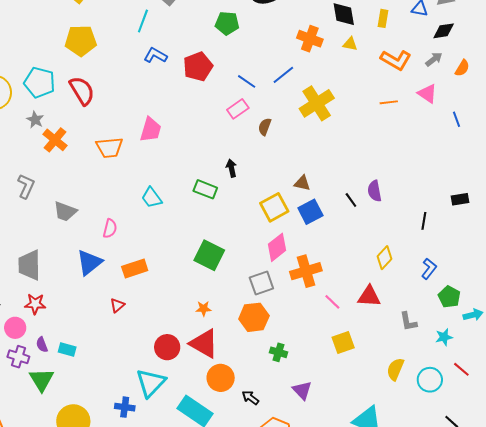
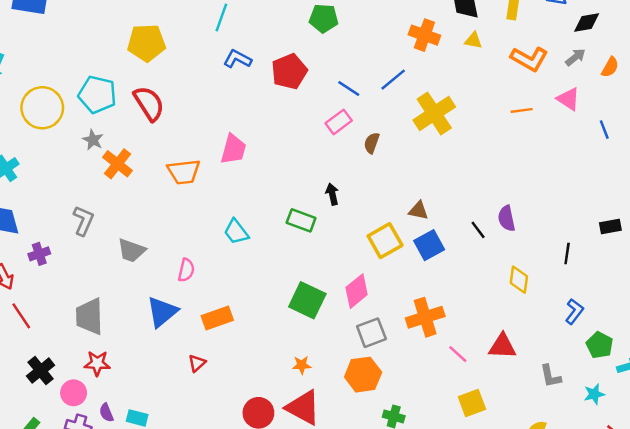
pink diamond: (277, 247) -> (357, 291), moved
yellow diamond: (384, 258) -> (519, 280), moved, turned -35

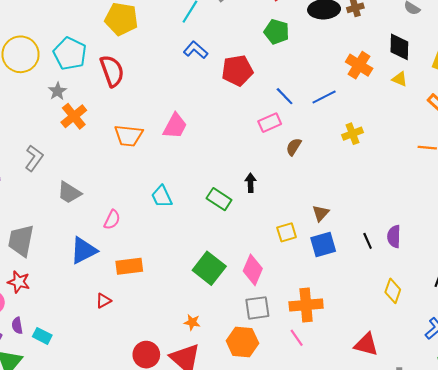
yellow cross: (434, 113) -> (352, 134), size x0.6
brown triangle: (418, 211) -> (321, 213), turned 48
yellow square: (385, 241) -> (287, 232), size x0.7
pink diamond: (357, 291) -> (253, 270), turned -40
pink line: (458, 354) -> (297, 338), moved

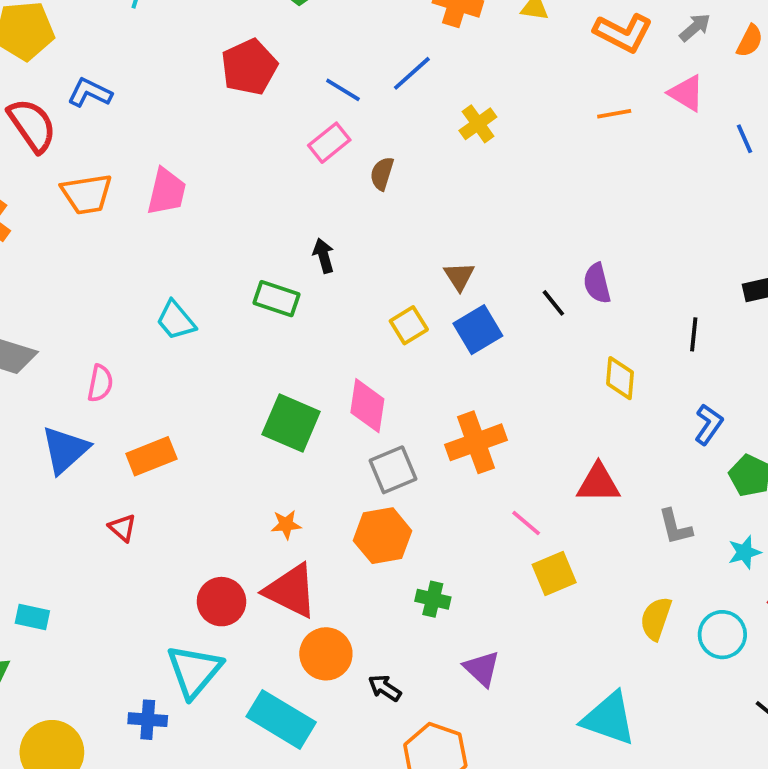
blue L-shape: (196, 50) -> (90, 93), moved
orange trapezoid: (129, 136) -> (87, 194), moved
red triangle: (103, 301) -> (123, 528), turned -35
pink line: (297, 338) -> (526, 523), moved

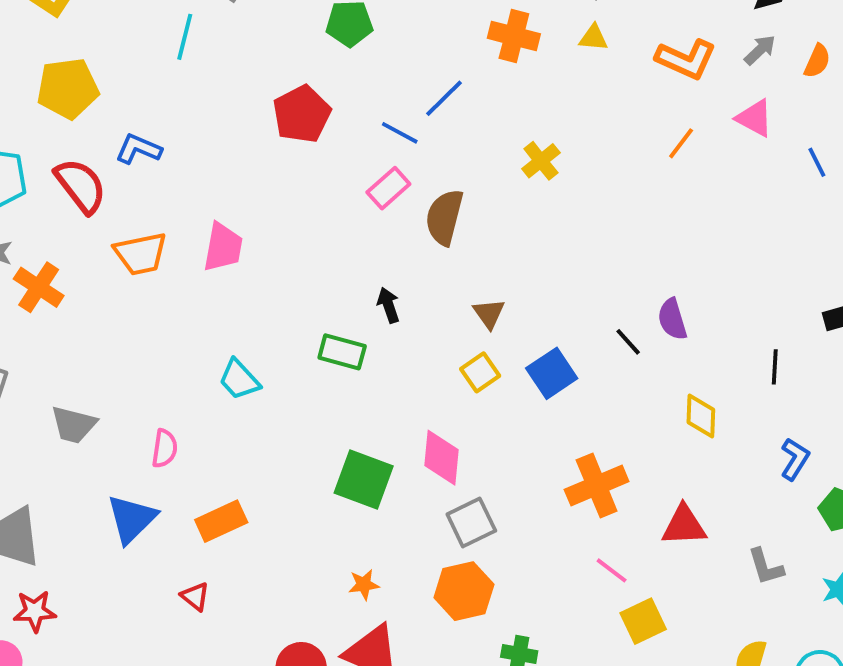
blue line: (412, 73) -> (444, 98), moved
orange line: (614, 114) -> (681, 143), turned -40
brown semicircle: (382, 174) -> (444, 217), size x1.6
brown triangle: (459, 276) -> (489, 314), moved
orange cross: (476, 442) -> (597, 485), moved

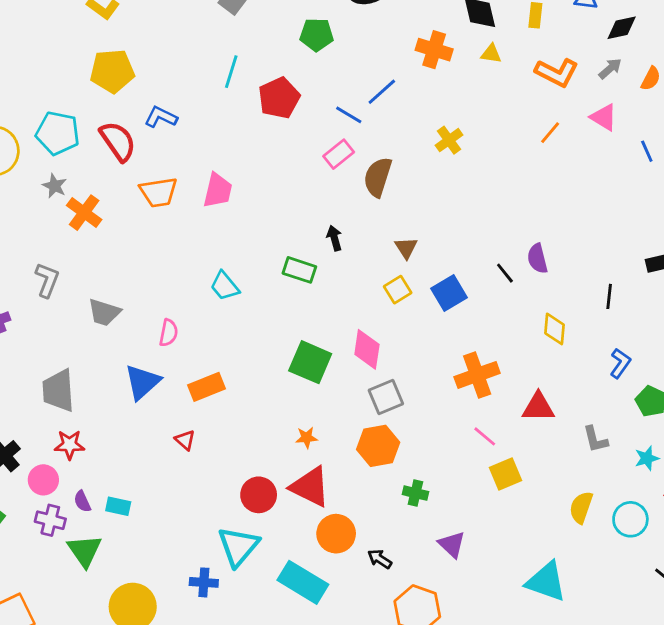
cyan line: (185, 37) -> (231, 72), moved

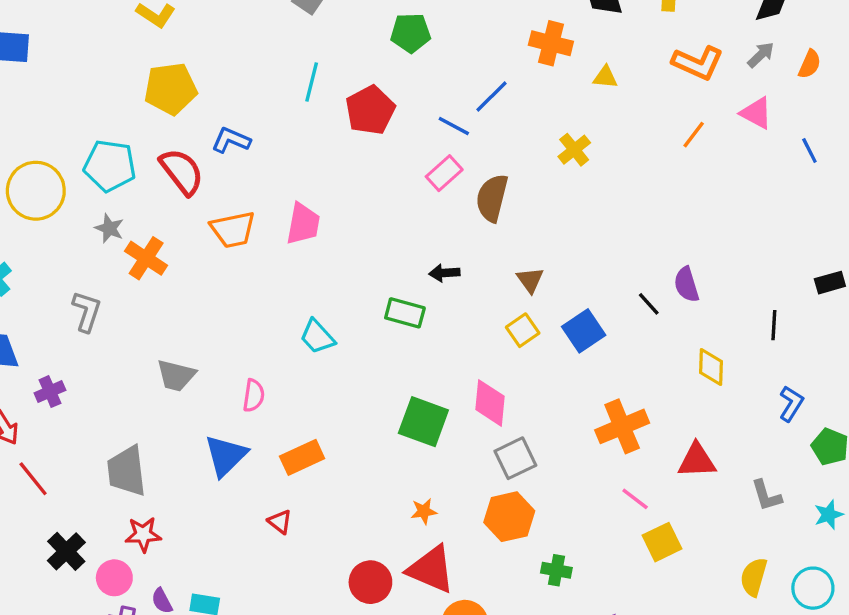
yellow triangle: (491, 54) -> (605, 77), moved
black arrow: (334, 238) -> (444, 273), turned -75
gray L-shape: (47, 280) -> (87, 311), moved

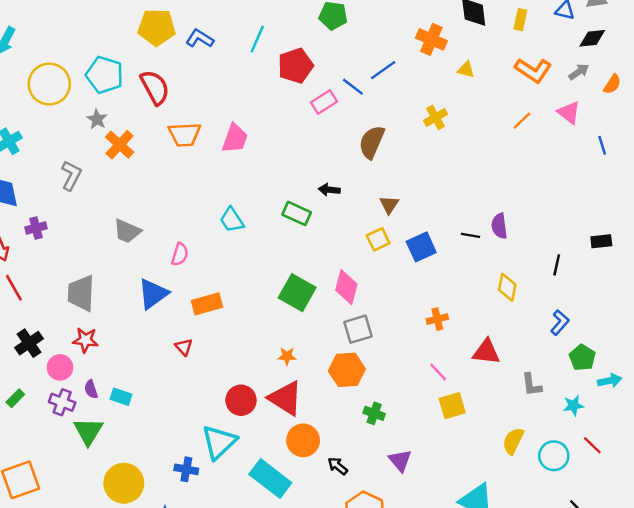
blue L-shape: (231, 140) -> (200, 39), moved
pink rectangle: (444, 173) -> (324, 102), moved
black line: (649, 304) -> (470, 235), turned -48
orange cross: (622, 426) -> (437, 319), size x0.6

